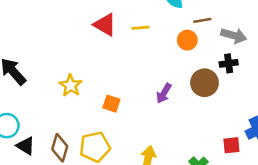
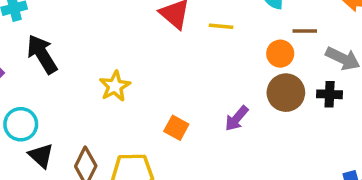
brown circle: (204, 83) -> (286, 93), moved
orange square: (111, 104) -> (176, 128), moved

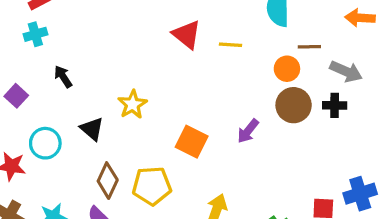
black arrow: (42, 54) -> (63, 77), size x0.6
orange square: (176, 128) -> (192, 142), size x1.4
black triangle: (41, 156) -> (92, 129), moved

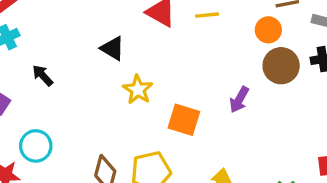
yellow star: (132, 104) -> (138, 90), moved
black triangle: (92, 129) -> (113, 48), moved

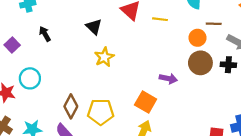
purple arrow: (239, 100) -> (168, 79), turned -120
orange square: (184, 120) -> (146, 102), moved

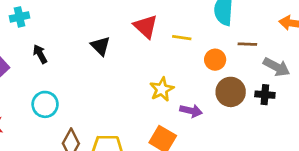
orange circle: (197, 38) -> (215, 60), moved
yellow star: (104, 57) -> (162, 89), moved
cyan circle: (30, 78) -> (45, 104), moved

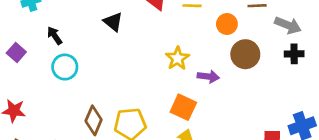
black cross: (265, 95) -> (294, 54), moved
cyan circle: (45, 104) -> (65, 67), moved

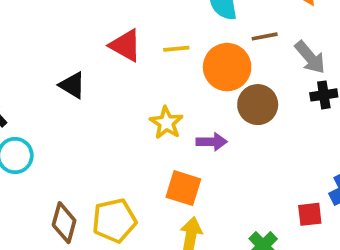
orange circle: (227, 24) -> (227, 67), size x1.6
gray arrow: (288, 25) -> (310, 57), turned 35

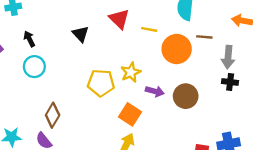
gray arrow: (310, 57) -> (228, 57), turned 30
brown circle: (258, 105) -> (186, 96), moved
yellow pentagon: (114, 220) -> (101, 83), moved

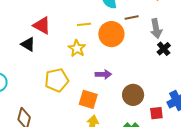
red triangle: (119, 19) -> (42, 25), moved
yellow star: (131, 72) -> (77, 48), moved
black cross: (230, 82) -> (164, 49), turned -32
brown circle: (186, 96) -> (133, 95), moved

